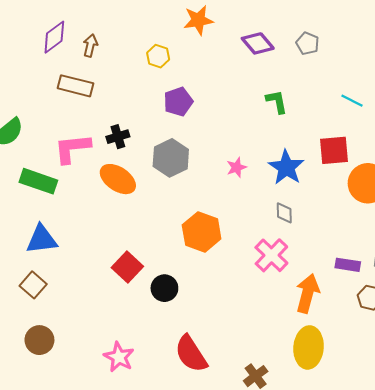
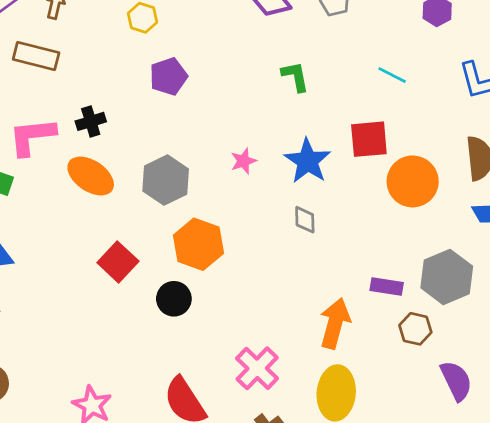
gray hexagon: (171, 158) -> (166, 180), moved
pink cross: (271, 255) -> (257, 368), moved
red square: (127, 267) -> (118, 262), moved
black circle: (164, 288) -> (174, 299), moved

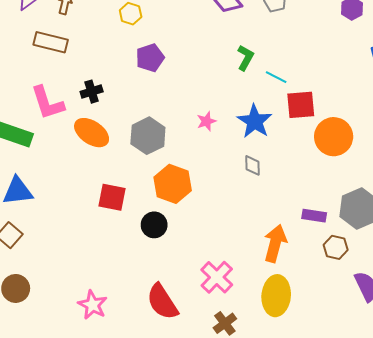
cyan line: (392, 75) -> (276, 77), moved
green L-shape: (295, 76) -> (245, 58), turned 40
pink L-shape: (32, 136) -> (47, 103), turned -102
red square: (118, 262) -> (112, 197), turned -32

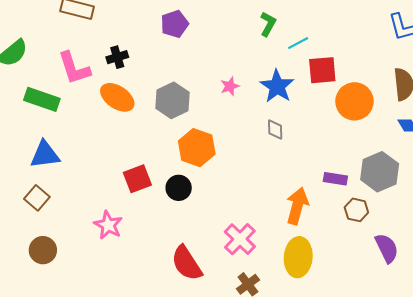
cyan line: (276, 77) -> (298, 43), turned -55
red square: (112, 197) -> (137, 179), moved, turned -32
pink star: (93, 305) -> (108, 225), moved

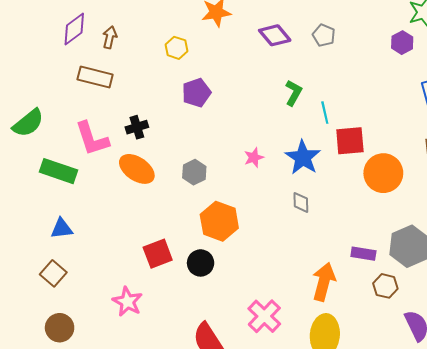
cyan line: (298, 43) -> (325, 113), turned -75
gray hexagon: (173, 100) -> (194, 172), size x0.7
blue triangle: (45, 155) -> (62, 229), size x0.7

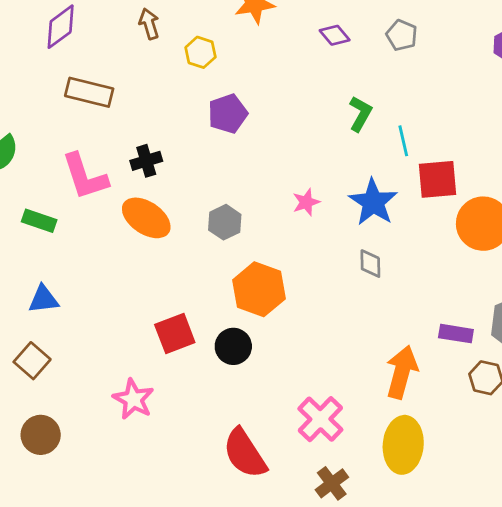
purple diamond: (275, 35) -> (335, 35), size x0.7
brown arrow: (110, 37) -> (149, 24), moved, turned -30
green rectangle: (58, 171) -> (39, 221), size x0.7

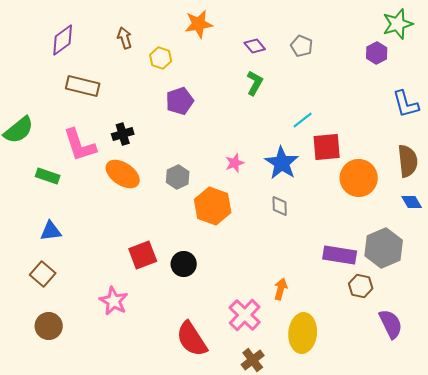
green L-shape: (360, 114) -> (255, 83), moved
cyan line: (403, 141) -> (303, 120), turned 65
orange hexagon: (259, 289) -> (213, 206), moved
purple rectangle: (456, 334) -> (340, 255), size x1.4
orange arrow: (402, 372) -> (281, 289), moved, size x0.6

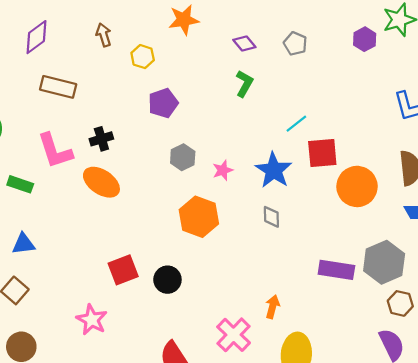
purple hexagon: (377, 53) -> (365, 39), moved
gray hexagon: (178, 177) -> (183, 157), moved
brown hexagon: (361, 286) -> (400, 303), moved

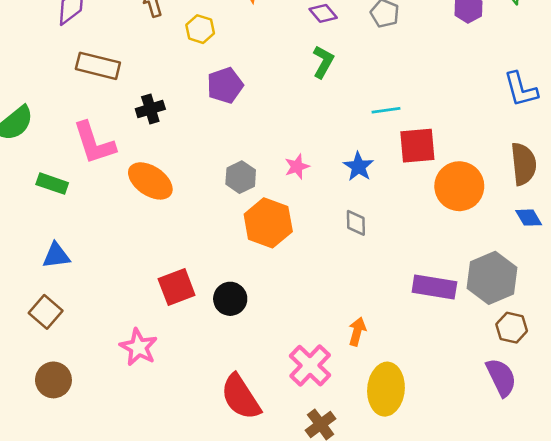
cyan line: (296, 124) -> (386, 110), turned 30
black cross: (101, 139) -> (150, 109), moved
gray hexagon: (183, 157) -> (241, 177), moved
blue star: (274, 170) -> (358, 167), size x0.7

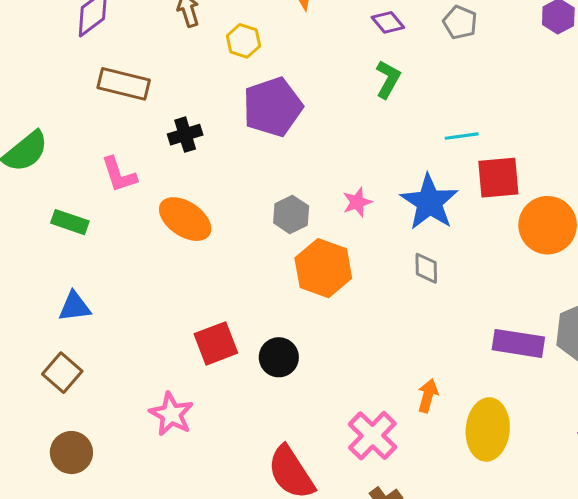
purple pentagon: (225, 85) -> (273, 107), size x1.4
pink L-shape: (94, 143) -> (119, 174), size x0.7
blue star: (358, 167) -> (429, 202), size x1.6
yellow ellipse: (386, 389) -> (488, 429), moved

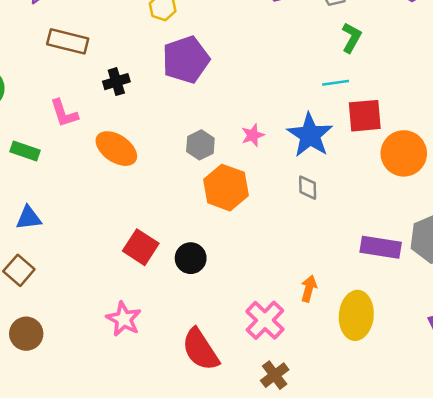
green L-shape: (388, 79) -> (351, 38), moved
red square: (216, 343) -> (141, 247), turned -36
pink star: (171, 414) -> (124, 319), moved

